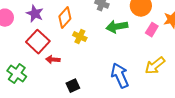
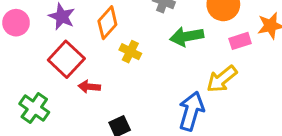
pink rectangle: (152, 30) -> (240, 41), turned 40
yellow arrow: (155, 66) -> (222, 79), moved
blue arrow: (120, 76) -> (191, 111), turned 40

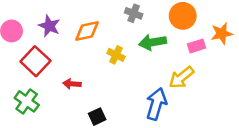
orange diamond: (107, 23) -> (87, 31), turned 36
yellow cross: (130, 52) -> (116, 55), moved
red square: (66, 59) -> (35, 61), moved

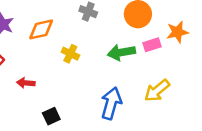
green arrow: (152, 42) -> (121, 52), moved
yellow arrow: (181, 78) -> (157, 91), moved

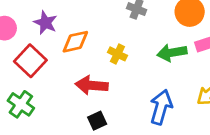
orange diamond: (41, 29) -> (75, 42), moved
red arrow: (26, 83) -> (92, 85), moved, size x1.6

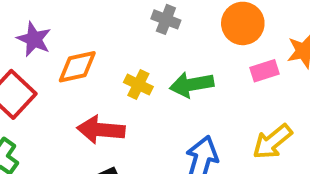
green arrow: (172, 53) -> (192, 85), moved

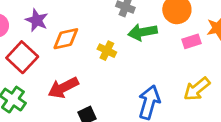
green arrow: (192, 85) -> (143, 32), moved
red arrow: (101, 130) -> (63, 88), moved, turned -32

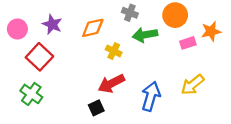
orange diamond: (66, 39) -> (93, 28), moved
red arrow: (63, 88) -> (111, 84), moved

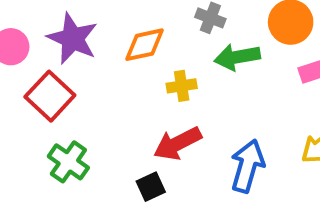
purple star: (52, 24) -> (73, 39), size x1.4
yellow cross: (114, 51) -> (182, 86), turned -35
green cross: (31, 94) -> (68, 162), moved

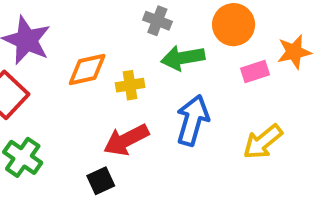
orange diamond: (145, 45) -> (87, 70), moved
blue arrow: (247, 166) -> (193, 120), moved

